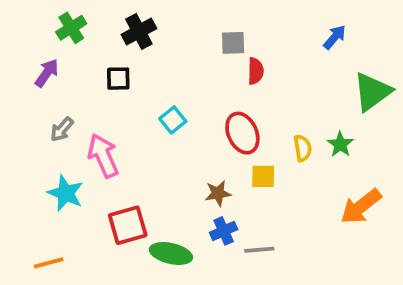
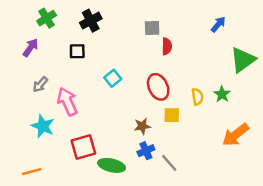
gray line: (259, 250) -> (169, 163), turned 54

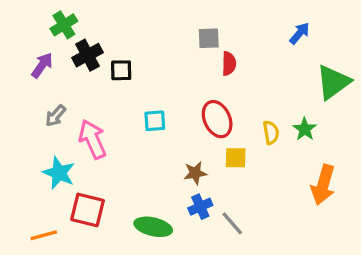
black cross: (91, 21) -> (88, 55), moved
black square: (77, 51) -> (121, 70), moved
cyan square: (113, 78) -> (155, 121), moved, turned 35
orange arrow: (236, 135) -> (323, 185), turned -36
red square: (83, 147) -> (88, 210), moved, turned 30

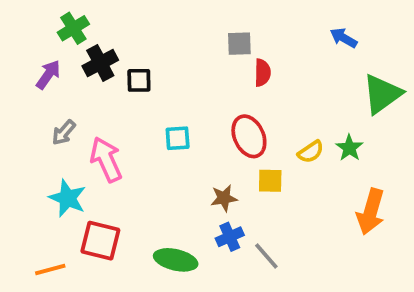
blue arrow: (300, 33) -> (344, 38), turned -100
yellow semicircle: (271, 133) -> (311, 152), turned 65

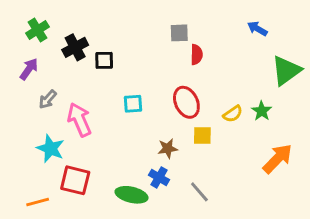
green cross: (73, 28) -> (38, 30), moved
purple arrow: (48, 75) -> (29, 69), moved
orange arrow: (371, 212) -> (278, 159), turned -152
blue cross: (230, 237) -> (159, 177), moved, turned -36

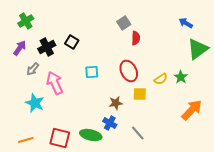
blue arrow: (257, 29) -> (186, 23), moved
gray square: (179, 33) -> (124, 23), turned -32
black cross: (75, 47) -> (47, 47), moved
black square: (104, 60) -> (72, 42), turned 32
red square: (75, 180) -> (60, 138), moved

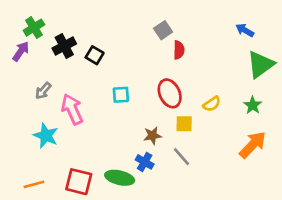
black cross: (47, 47) -> (64, 46), moved
purple arrow: (20, 48) -> (21, 51), moved
green star: (181, 77) -> (253, 105), moved
gray line: (138, 133) -> (182, 157), moved

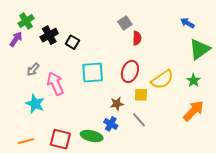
red ellipse: (170, 93) -> (130, 71), turned 45
cyan square: (121, 95) -> (93, 72), size x1.6
yellow semicircle: (212, 104) -> (162, 80), size x1.6

